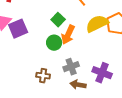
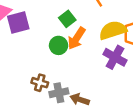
gray cross: (71, 67) -> (59, 93), moved
purple cross: (102, 73) -> (115, 57), moved

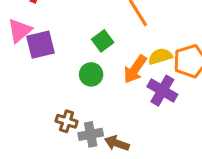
yellow semicircle: (113, 30) -> (160, 56), size x0.7
orange arrow: (77, 38) -> (135, 69), moved

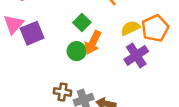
orange arrow: (135, 69) -> (93, 43), moved
purple cross: (162, 91) -> (136, 55), turned 35

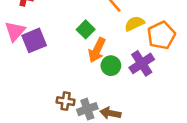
yellow semicircle: (130, 28) -> (134, 24), moved
green circle: (77, 51) -> (111, 66), moved

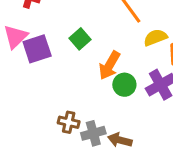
green square: (86, 29) -> (80, 39), moved

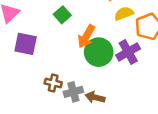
purple square: (37, 49) -> (26, 44), moved, turned 30
green circle: (124, 85) -> (99, 52), size x1.5

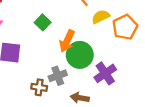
purple cross: (128, 52) -> (105, 73), moved
gray cross: (73, 92) -> (58, 76), moved

